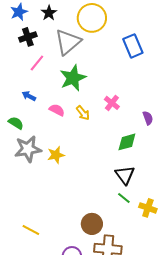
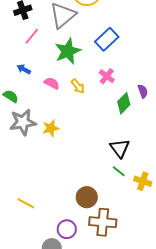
blue rectangle: (133, 46) -> (107, 39), moved, turned 70
green diamond: (127, 142) -> (124, 103), moved, turned -30

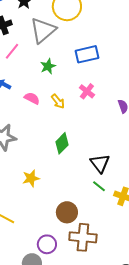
blue rectangle: (107, 39) -> (87, 54), turned 30
green star: (68, 51) -> (48, 66), size x0.6
green diamond: (124, 103) -> (62, 143), moved
yellow star: (51, 128) -> (31, 178), moved

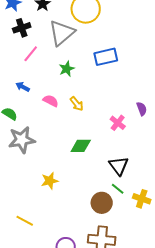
pink cross: (87, 91) -> (118, 123), moved
green diamond: (62, 143) -> (81, 146), turned 45
brown circle: (67, 212) -> (102, 203), moved

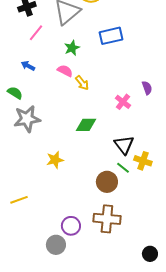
pink semicircle: (51, 101) -> (65, 71), moved
yellow cross: (142, 199) -> (143, 161), moved
yellow line: (25, 221) -> (19, 200), moved, turned -48

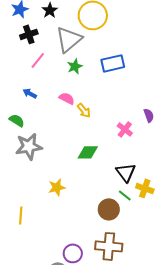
green star: (72, 48) -> (75, 66), moved
yellow line: (19, 200) -> (21, 215), moved, turned -66

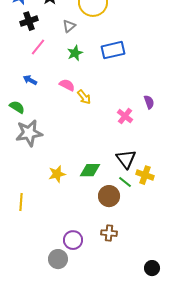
gray triangle: (69, 39) -> (69, 26), size x0.5
green diamond: (88, 152) -> (90, 170), moved
brown cross: (109, 246) -> (109, 233), size x0.6

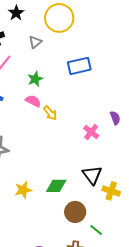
green star: (75, 53) -> (35, 79), moved
green line: (125, 182) -> (96, 230), moved

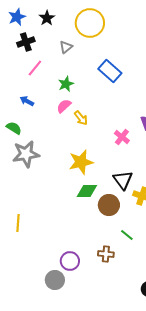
blue rectangle: (79, 66) -> (110, 71), turned 55
pink semicircle: (33, 101) -> (64, 106), turned -70
yellow star: (23, 190) -> (81, 162), moved, size x1.4
brown circle: (75, 212) -> (109, 205), moved

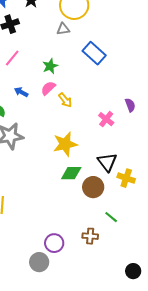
gray triangle: (66, 47) -> (63, 29), moved, turned 32
pink line: (35, 68) -> (12, 58), moved
blue arrow: (27, 101) -> (21, 92), moved

